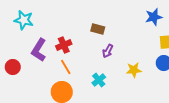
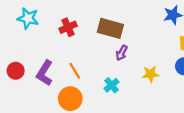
brown rectangle: (98, 29) -> (110, 28), size x1.6
red cross: (64, 45) -> (68, 27), moved
purple L-shape: (39, 50) -> (45, 73), moved

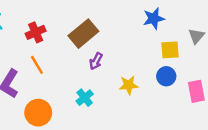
brown rectangle: (110, 28) -> (83, 34), turned -55
orange line: (75, 71) -> (37, 65), moved

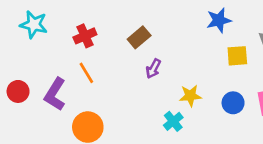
brown rectangle: (83, 34) -> (139, 37), size x0.7
blue circle: (166, 76) -> (233, 103), moved
cyan cross: (85, 98) -> (173, 121), moved

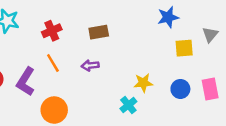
brown rectangle: (139, 37) -> (99, 32), turned 30
purple arrow: (153, 69) -> (90, 65), moved, turned 56

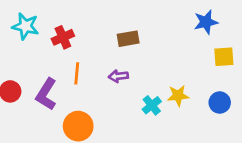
red cross: (52, 31) -> (63, 37), moved
orange line: (53, 63) -> (77, 73), turned 36
cyan cross: (128, 105) -> (152, 105), moved

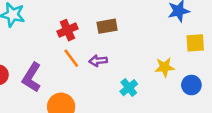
red cross: (63, 37) -> (67, 30), moved
orange line: (77, 73) -> (71, 58), moved, turned -42
yellow star: (178, 96) -> (165, 67), moved

